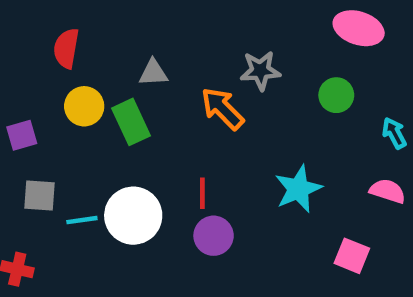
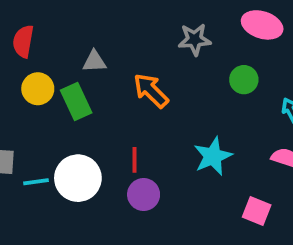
gray star: (260, 71) -> (195, 40), moved

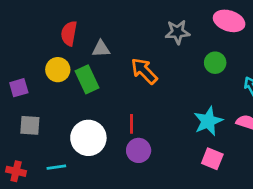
red semicircle: (23, 41) -> (69, 33), moved
cyan star: (213, 156) -> (208, 121), moved
cyan line: (36, 182) -> (56, 167), moved
pink square: (257, 211) -> (212, 159), moved

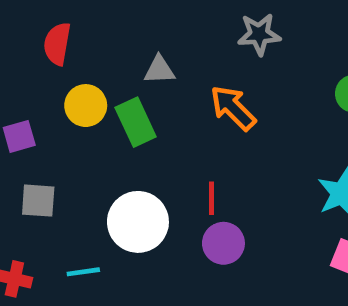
gray star: (178, 32) -> (259, 34), moved
red semicircle: (69, 33) -> (57, 44), moved

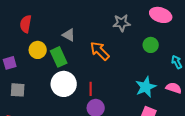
gray star: (259, 34) -> (122, 23), moved
gray triangle: (159, 70) -> (69, 35), turned 32
white circle: (138, 222) -> (64, 84), moved

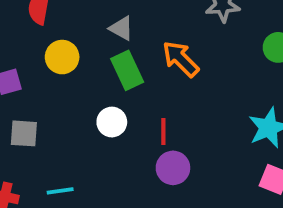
green rectangle: (59, 57) -> (127, 70), moved
white circle: (64, 84) -> (112, 122), size x0.6

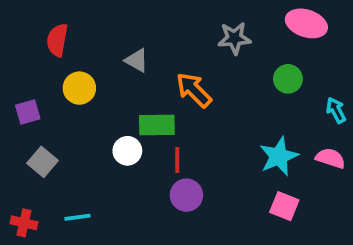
green rectangle: (127, 70) -> (157, 125), moved, turned -66
gray square: (24, 133) -> (42, 162), turned 36

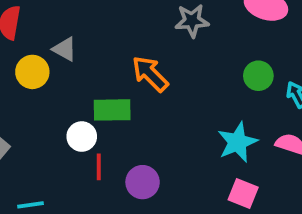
gray triangle: (137, 60) -> (65, 49), moved
green circle: (288, 79) -> (258, 76), moved
red line: (177, 160) -> (99, 167), moved

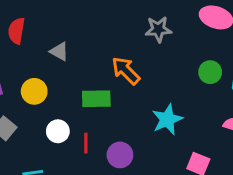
yellow circle: (32, 72) -> (34, 91), moved
white circle: (82, 137) -> (58, 131), moved
cyan star: (237, 142) -> (167, 119), moved

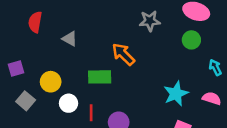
green circle: (210, 72) -> (191, 40), moved
yellow circle: (34, 91) -> (51, 82), moved
cyan star: (167, 119) -> (176, 94), moved

